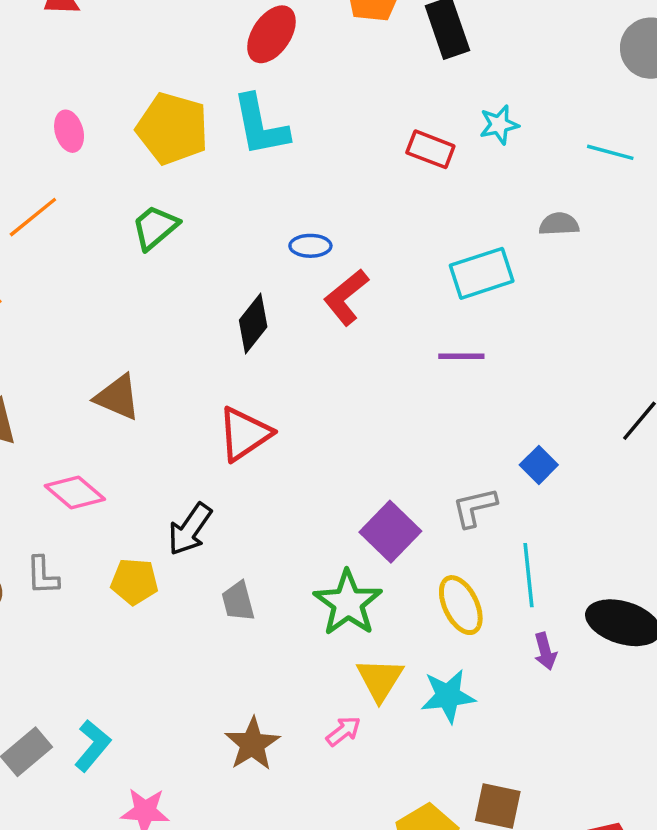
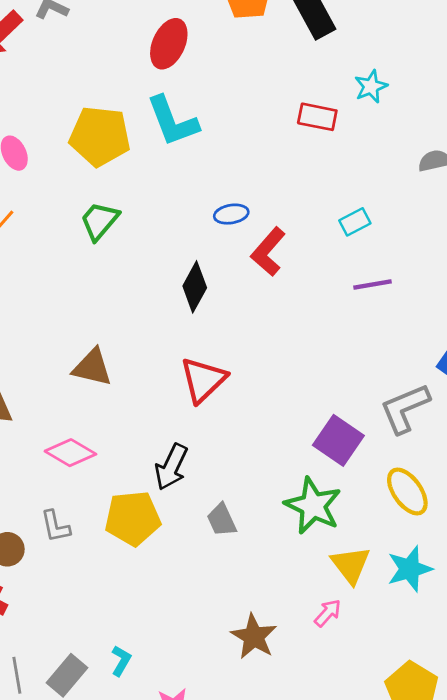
cyan rectangle: (482, 273) -> (355, 222), moved, size x0.6
gray L-shape: (474, 507) -> (405, 408), size x1.4
yellow pentagon: (134, 582) -> (133, 518), size x1.4
cyan L-shape: (93, 746) -> (121, 661), size x0.7

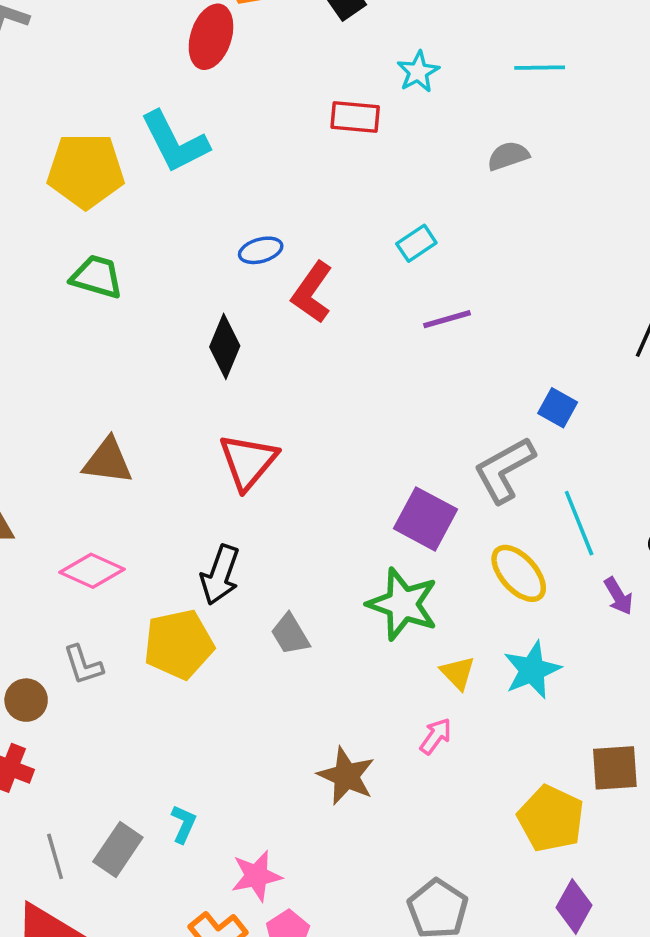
red ellipse: (169, 44) -> (211, 37), moved
green trapezoid: (99, 221) -> (97, 277), turned 72
yellow triangle: (351, 565) -> (458, 673), size x0.7

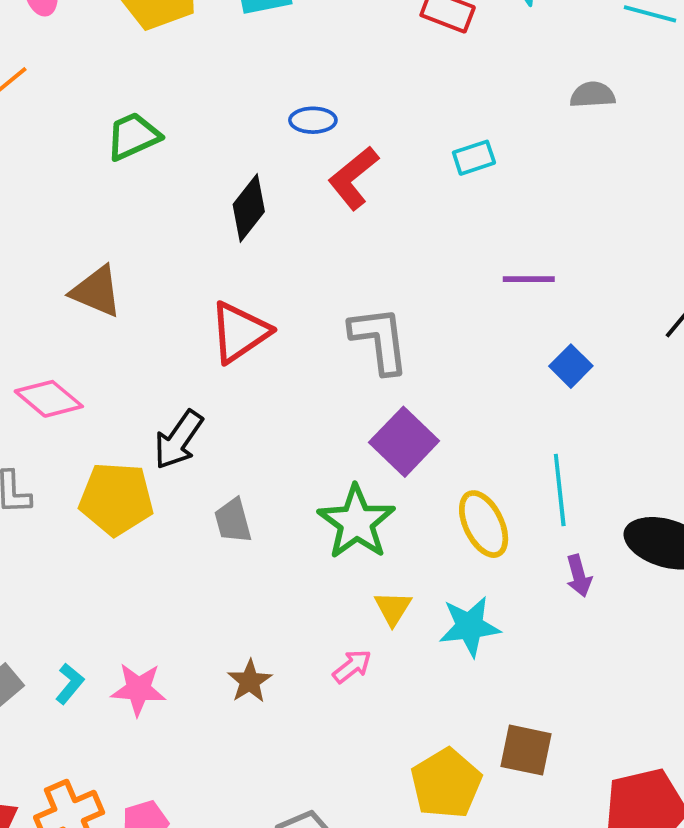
green trapezoid: (97, 277) -> (133, 136), moved, turned -56
purple line: (447, 319) -> (529, 279), moved
gray L-shape: (504, 470) -> (379, 340), moved, turned 96
brown star: (346, 776) -> (250, 681), size x0.7
pink star: (256, 876) -> (138, 689), moved

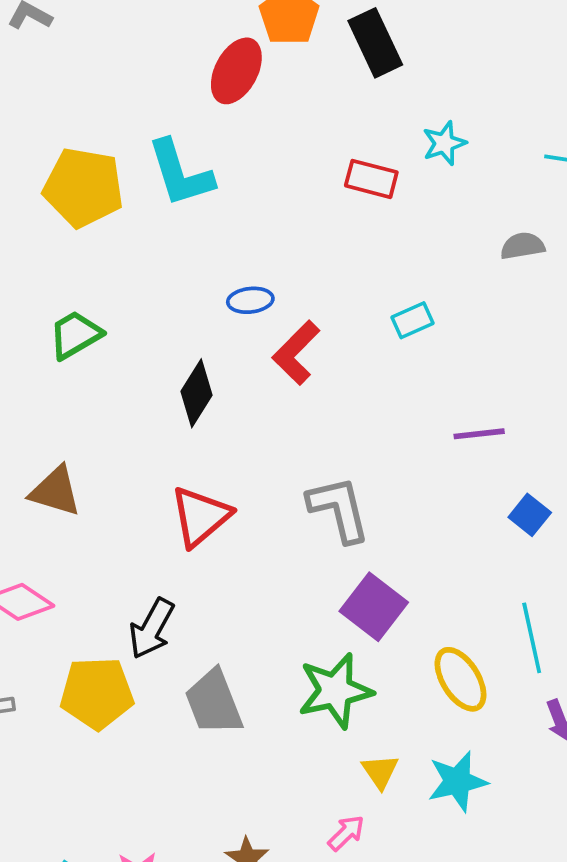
gray trapezoid: (233, 521) -> (214, 702), size x1.5
green star: (356, 522) -> (335, 691), turned 30

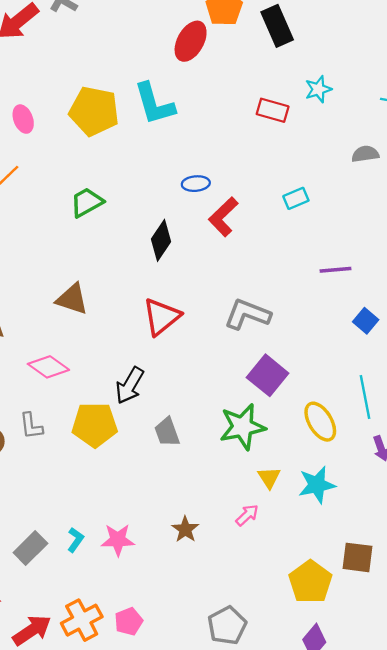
gray L-shape: (339, 509) -> (247, 314), turned -57
gray trapezoid: (214, 702) -> (167, 432), size x0.7

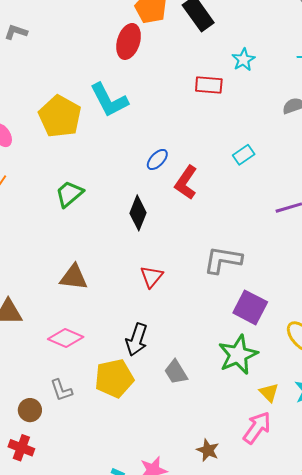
yellow pentagon: (94, 111) -> (60, 116), turned 30
blue ellipse: (196, 184) -> (157, 160), turned -30
red triangle: (162, 317) -> (152, 277), size x0.7
pink arrow: (247, 515) -> (257, 428), size x1.6

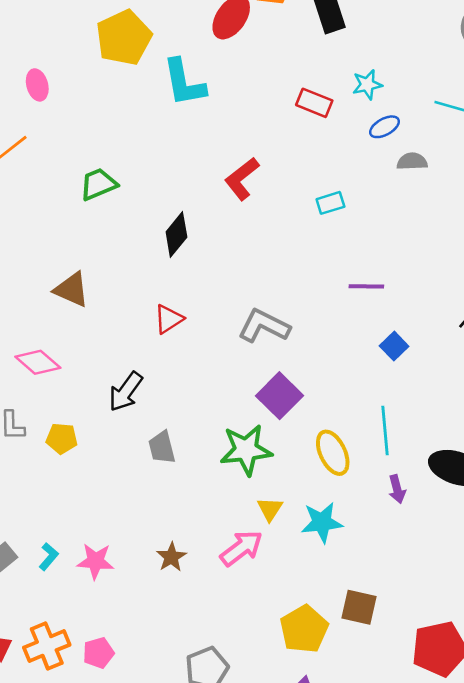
yellow pentagon: (60, 116) -> (124, 38), moved
blue ellipse: (157, 160) -> (384, 127), moved
red L-shape: (186, 183) -> (242, 179), moved
yellow pentagon: (114, 378) -> (62, 438), moved, size x0.6

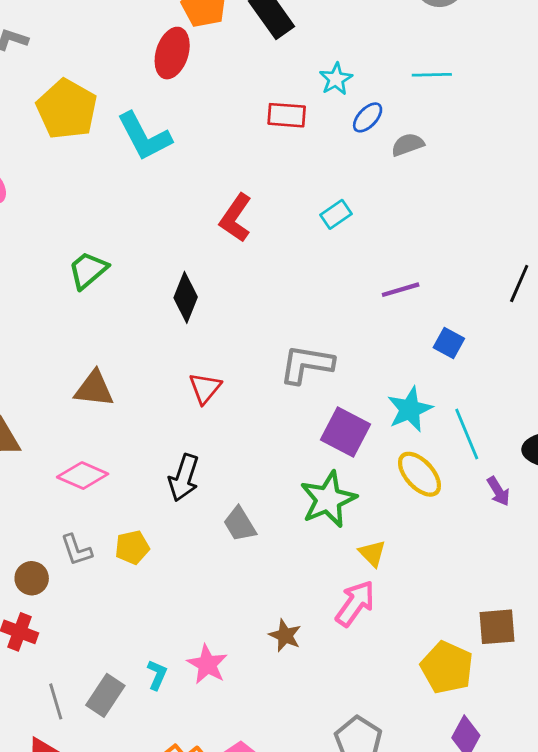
cyan star: (322, 522) -> (410, 409), moved
pink star: (95, 561) -> (207, 664), turned -30

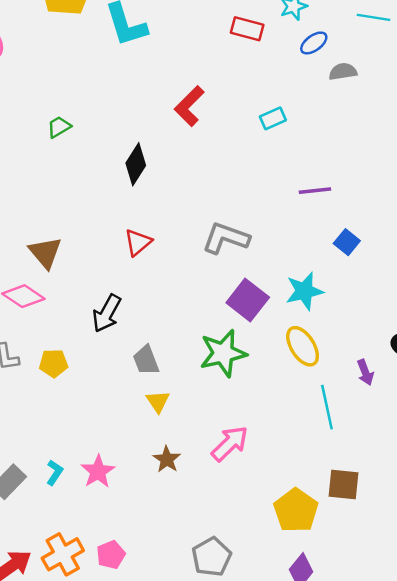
green trapezoid: (88, 270) -> (59, 127), size x0.7
brown triangle: (94, 389) -> (45, 253), moved, turned 33
cyan line: (467, 434) -> (327, 407), moved
yellow triangle: (372, 553) -> (158, 401), moved

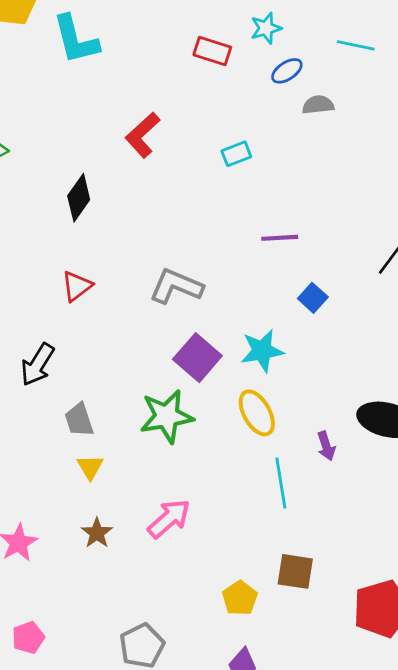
yellow pentagon: (296, 510) -> (240, 598), size x0.7

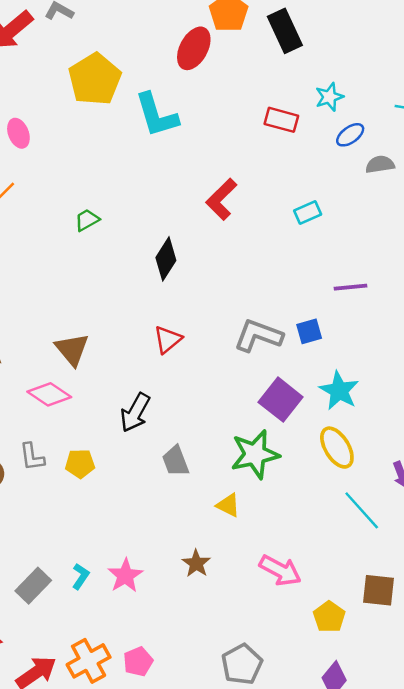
blue square: (313, 298) -> (309, 331), moved, turned 35
cyan star: (262, 351) -> (339, 391), turned -30
yellow triangle: (90, 467) -> (228, 505), moved, turned -30
cyan line: (281, 483) -> (362, 510), turned -30
pink arrow: (169, 519) -> (280, 570), moved, turned 72

